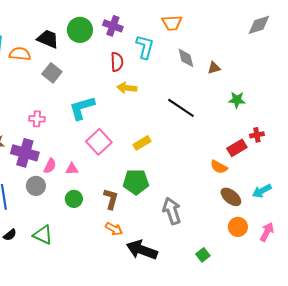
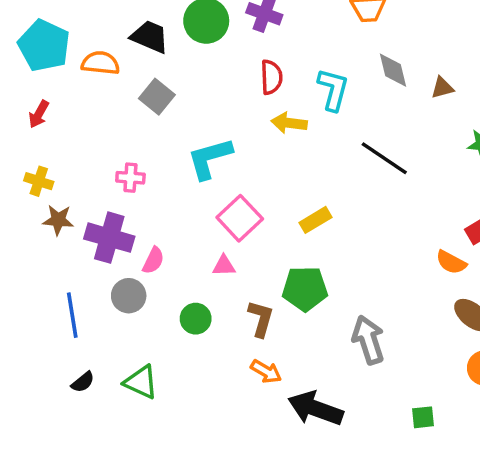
cyan L-shape: (145, 47) -> (333, 90), moved
pink triangle: (72, 169) -> (224, 266), moved
green square: (203, 255) -> (423, 417), turned 32

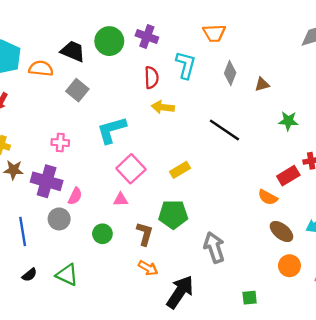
gray diamond: (393, 70) -> (230, 73), turned 35
cyan L-shape: (333, 90) -> (186, 65), moved
black arrow: (315, 409) -> (180, 292), turned 104

